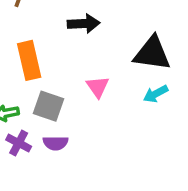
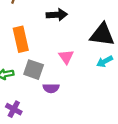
purple cross: (19, 143) -> (14, 109), moved
purple semicircle: (56, 143) -> (51, 88), moved

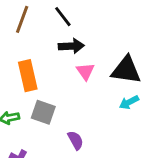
pink triangle: (66, 57) -> (85, 71), moved
purple semicircle: (51, 88) -> (76, 140), moved, turned -119

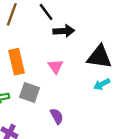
black arrow: (71, 46) -> (64, 31), moved
pink triangle: (85, 71) -> (56, 66), moved

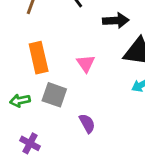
black arrow: (64, 31) -> (116, 21), moved

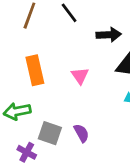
gray square: (54, 95) -> (50, 133), moved
green arrow: (20, 101) -> (17, 111), size x1.4

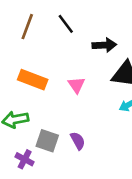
orange rectangle: (35, 70) -> (33, 80), turned -56

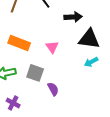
gray square: (47, 141) -> (35, 73), moved

